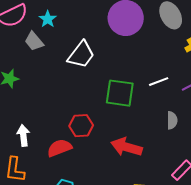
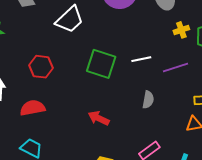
red hexagon: (81, 126) -> (41, 67), moved
red arrow: (126, 147) -> (99, 118), size x0.7

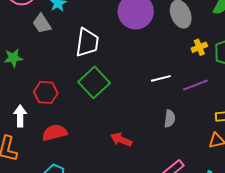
white trapezoid: (70, 20) -> (87, 43), turned -36
green square: (101, 64) -> (94, 82), moved, turned 32
red hexagon: (41, 67) -> (46, 92), moved

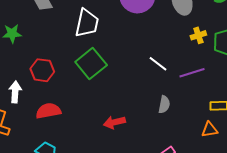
white line: (161, 78) -> (158, 64), turned 48
red arrow: (121, 140) -> (114, 122), turned -40

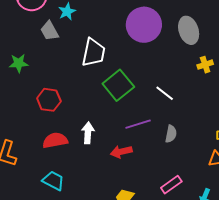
green square: (91, 63) -> (118, 85), moved
purple line: (192, 73) -> (138, 124), moved
white arrow: (15, 92) -> (88, 133), moved

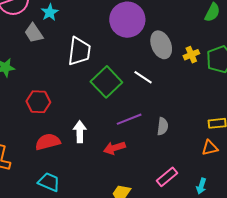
gray ellipse: (189, 30) -> (161, 45), moved
white line: (165, 93) -> (143, 77), moved

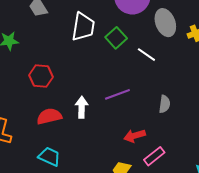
green square: (106, 82) -> (116, 38), moved, size x0.7
purple line: (129, 119) -> (117, 94), moved
red arrow: (114, 148) -> (135, 136), moved
pink rectangle: (167, 177) -> (154, 156), moved

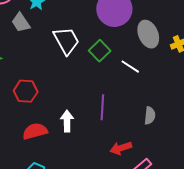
white trapezoid: (83, 27) -> (66, 41), turned -36
purple line: (117, 94) -> (102, 107), turned -65

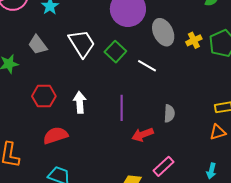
gray trapezoid: (21, 22) -> (38, 45), moved
white arrow: (67, 121) -> (80, 102), moved
red arrow: (121, 148) -> (143, 135), moved

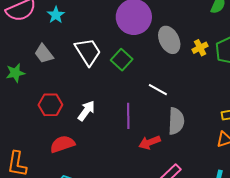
white line: (147, 66) -> (158, 90), moved
white arrow: (80, 102) -> (86, 111), turned 40
gray semicircle: (169, 113) -> (176, 121), size x1.5

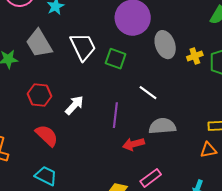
gray trapezoid: (44, 54) -> (39, 43), size x1.4
green square: (122, 60) -> (116, 59), turned -30
gray semicircle: (176, 121) -> (162, 126), turned -104
red semicircle: (62, 144) -> (47, 135), turned 55

